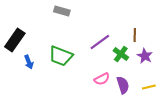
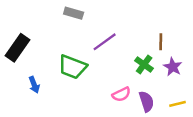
purple line: (100, 42) -> (105, 42), moved
blue arrow: (29, 62) -> (34, 85), moved

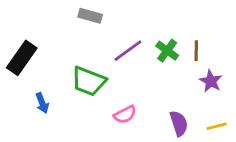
green cross: (144, 64) -> (167, 51), moved
pink semicircle: (121, 94) -> (125, 115), moved

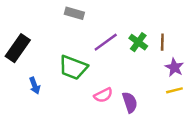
purple semicircle: (179, 123) -> (130, 102), moved
yellow line: (217, 126) -> (174, 90), moved

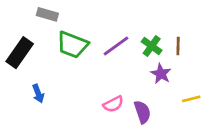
gray rectangle: (74, 13) -> (47, 14), moved
green trapezoid: (73, 67) -> (72, 45), moved
purple star: (174, 67) -> (161, 74), moved

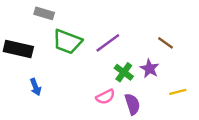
green cross: (152, 46) -> (124, 72), moved
brown line: (178, 46) -> (165, 43), turned -56
black rectangle: (20, 53) -> (18, 49), turned 68

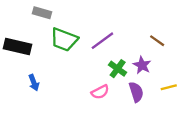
purple semicircle: (132, 104) -> (136, 92), moved

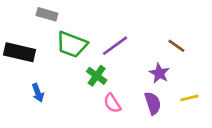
green cross: (118, 69) -> (97, 76), moved
pink semicircle: (100, 92) -> (112, 103), turned 84

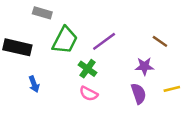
green trapezoid: (72, 44) -> (65, 40), turned -84
purple star: (159, 73) -> (144, 66), turned -30
pink semicircle: (112, 103) -> (89, 94), moved, turned -30

